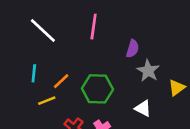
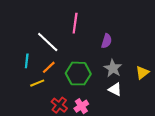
white line: (43, 30) -> (48, 42), moved
gray star: (148, 71) -> (113, 68), moved

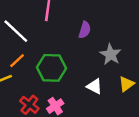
gray star: (113, 68) -> (110, 54), moved
yellow triangle: (142, 73) -> (126, 84), moved

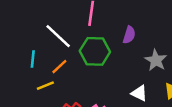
green hexagon: (51, 68) -> (95, 51), moved

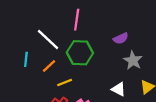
purple semicircle: (129, 35) -> (121, 38), moved, turned 48
yellow line: (45, 86) -> (65, 82), moved

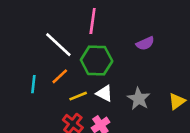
cyan line: (26, 59) -> (33, 84), moved
gray star: (133, 60) -> (139, 99), moved
white triangle: (119, 89) -> (104, 93), moved

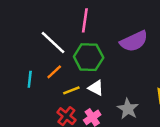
purple semicircle: (145, 43) -> (134, 41), size x1.6
gray star: (139, 99) -> (128, 109), moved

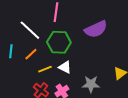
cyan line: (30, 79) -> (11, 51), moved
gray star: (128, 109) -> (91, 84), turned -30

